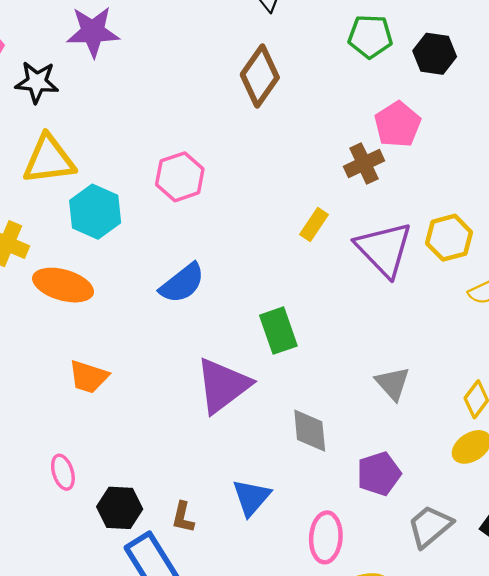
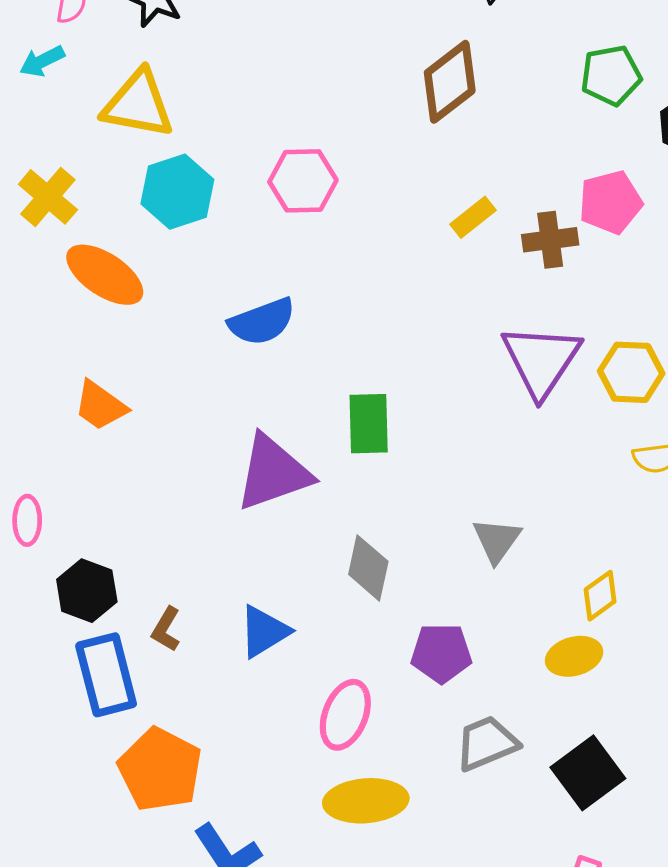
green pentagon: (370, 36) -> (611, 75), turned -30
yellow rectangle: (314, 225) -> (473, 217), moved

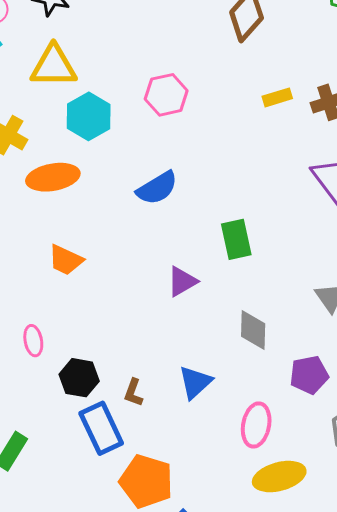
yellow rectangle: (473, 217) -> (277, 97), turned 32
orange ellipse: (105, 275) -> (53, 177), turned -33
purple triangle: (273, 473) -> (182, 282), size x0.6

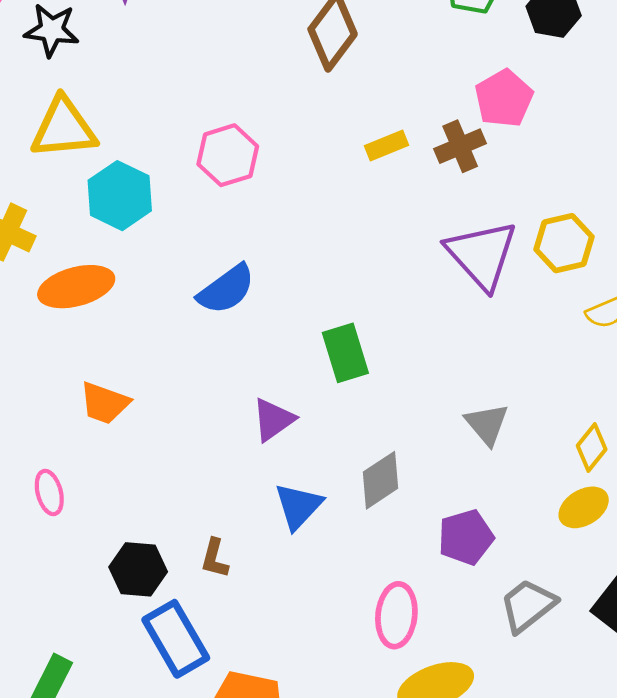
gray diamond: (253, 330) -> (381, 480), turned 60
pink ellipse: (33, 341) -> (49, 492), moved
blue triangle: (195, 382) -> (298, 506), moved
brown L-shape: (133, 393) -> (215, 558), moved

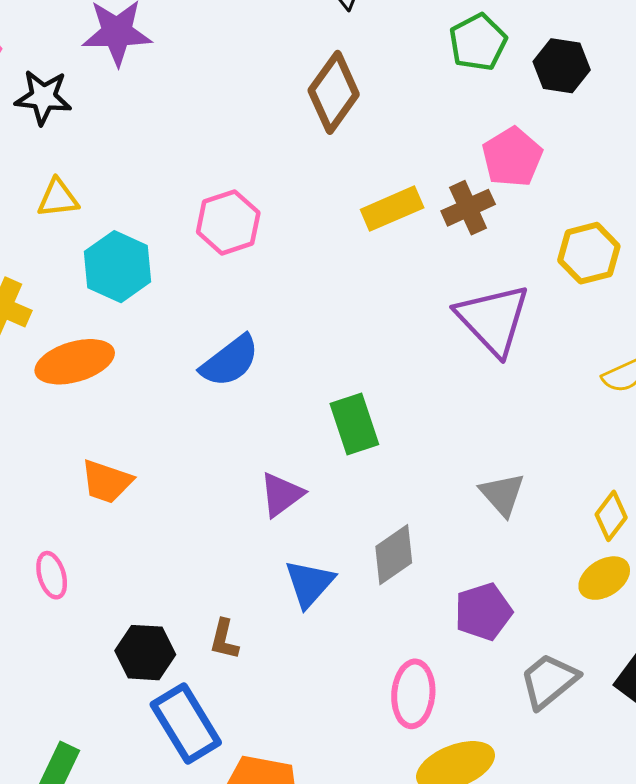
yellow triangle: (64, 128) -> (58, 198), size x0.6
yellow rectangle: (387, 145) -> (392, 209), size x1.4
yellow hexagon: (564, 243) -> (589, 253), moved

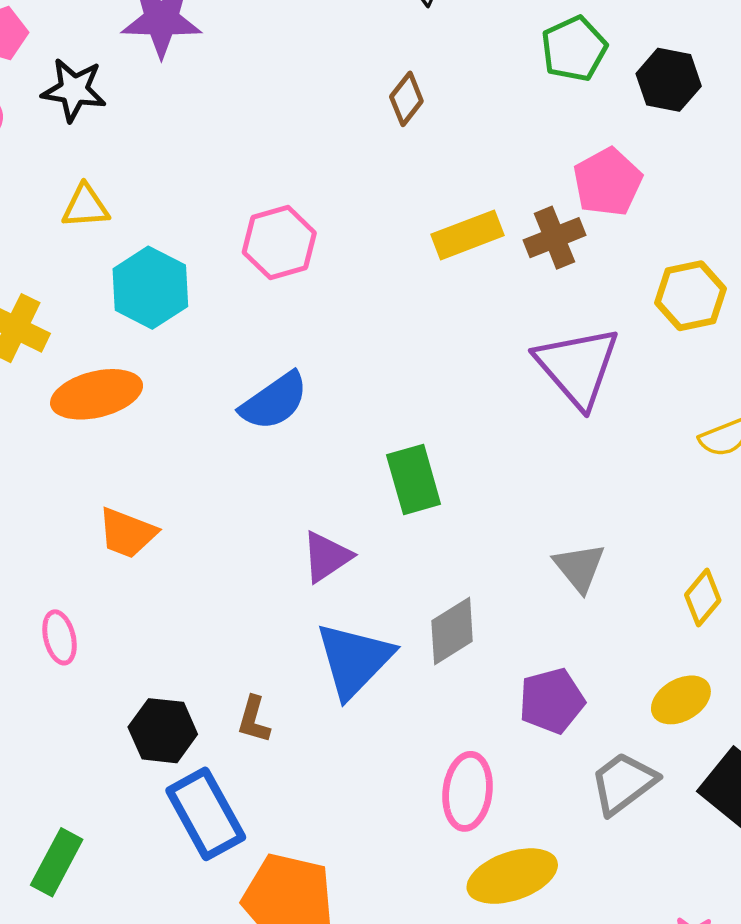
brown diamond: (334, 92) -> (406, 99), size x0.6
yellow ellipse: (604, 578) -> (681, 700), moved
blue triangle: (309, 584) -> (354, 660), size x1.4

